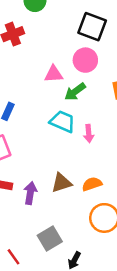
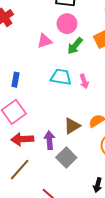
green arrow: (75, 92) -> (75, 46), moved
gray square: (50, 238) -> (66, 157), moved

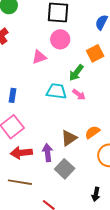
green arrow: (75, 46) -> (76, 73), moved
pink arrow: (84, 81) -> (79, 95), turned -32
brown line: (20, 170) -> (20, 182), turned 60

